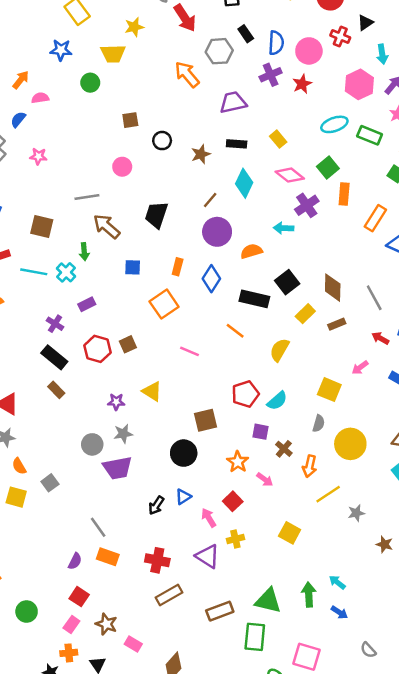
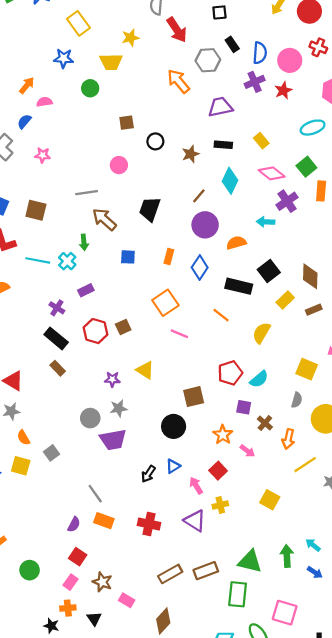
brown square: (42, 226) -> (36, 210), moved
orange square: (164, 304) -> (165, 303), moved
brown rectangle: (169, 595) -> (170, 574), moved

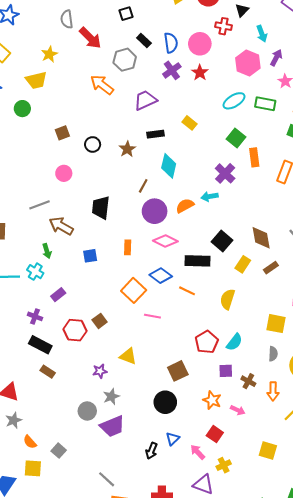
pink diamond: (272, 173) -> (165, 241), moved
orange semicircle: (236, 243) -> (185, 206), moved
blue diamond: (200, 268) -> (161, 276), moved, turned -75

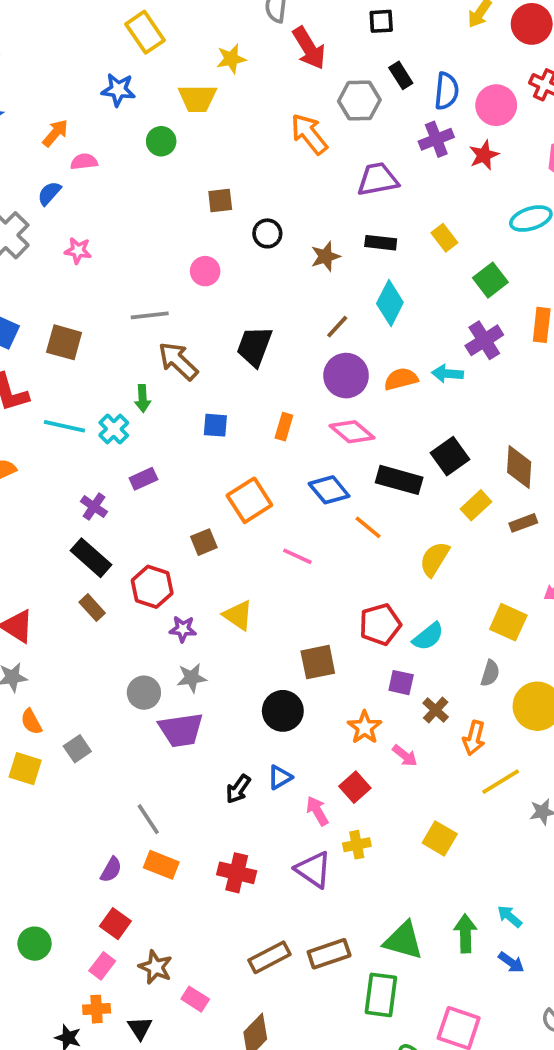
green square: (236, 138) -> (490, 280), moved
orange square: (134, 290) -> (249, 500), moved
red hexagon: (75, 330) -> (152, 587), moved

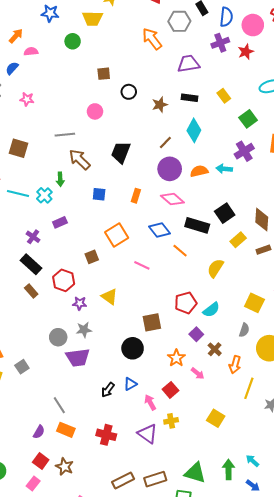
purple square: (401, 683) -> (196, 334), turned 32
yellow line: (501, 782) -> (249, 388), turned -40
brown star: (156, 967) -> (65, 467), moved

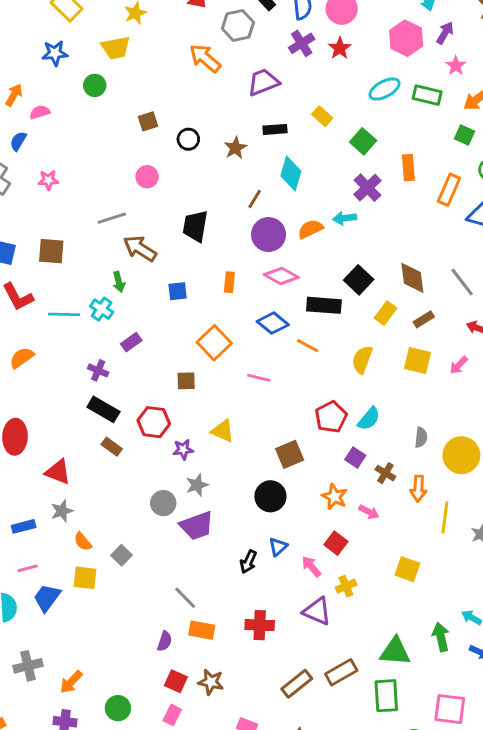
brown square: (92, 257) -> (186, 381), turned 32
yellow square: (254, 303) -> (418, 360), moved

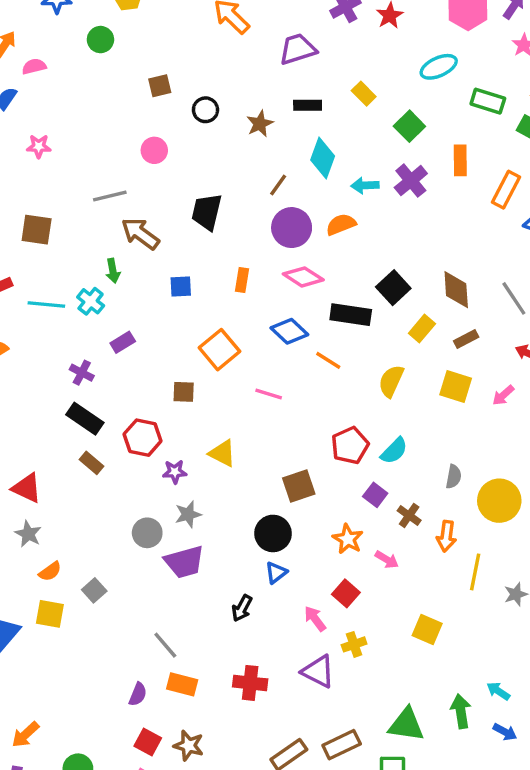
green rectangle: (427, 95) -> (488, 101), moved
cyan arrow: (345, 218) -> (365, 185), moved
gray star: (62, 511) -> (28, 534), turned -30
orange semicircle: (83, 542) -> (50, 571), turned -90
blue triangle: (278, 547) -> (276, 573), moved

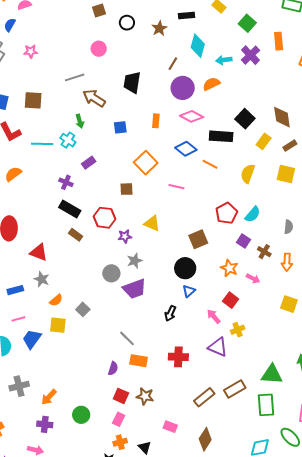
yellow square: (427, 629) -> (289, 304), moved

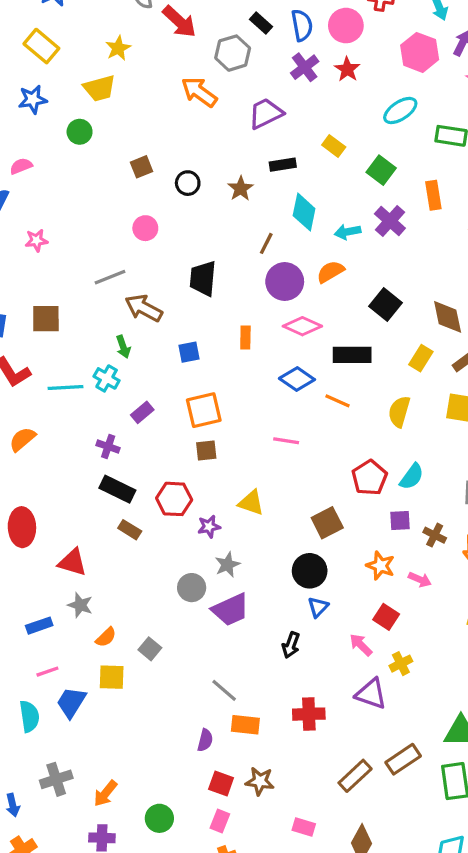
black square: (245, 119) -> (386, 305), moved
orange square: (146, 163) -> (204, 410), moved, turned 35
purple square: (243, 241) -> (400, 521), turned -32

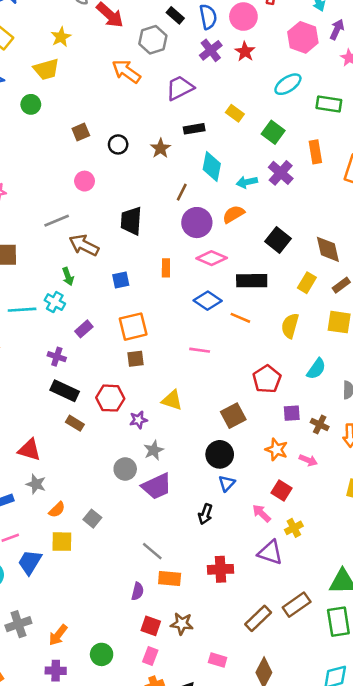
cyan semicircle: (412, 477) -> (316, 369), moved

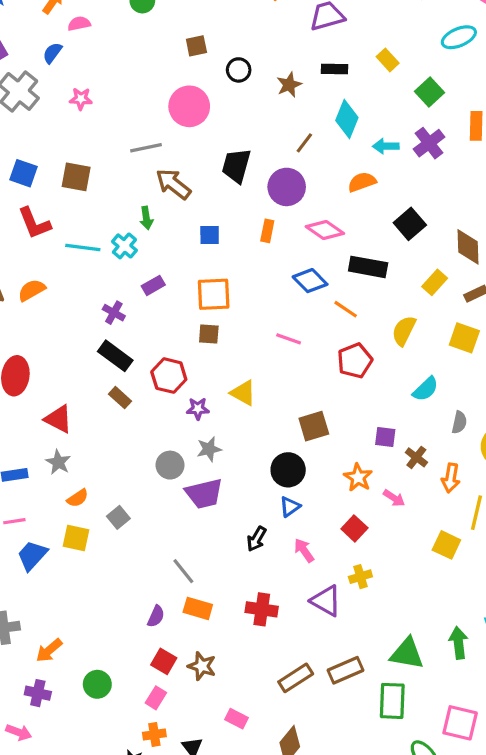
pink circle: (85, 181) -> (189, 106), size x1.6
purple circle: (197, 223) -> (287, 187), moved
red pentagon: (267, 379) -> (355, 361), moved
pink arrow: (261, 513) -> (304, 550), moved

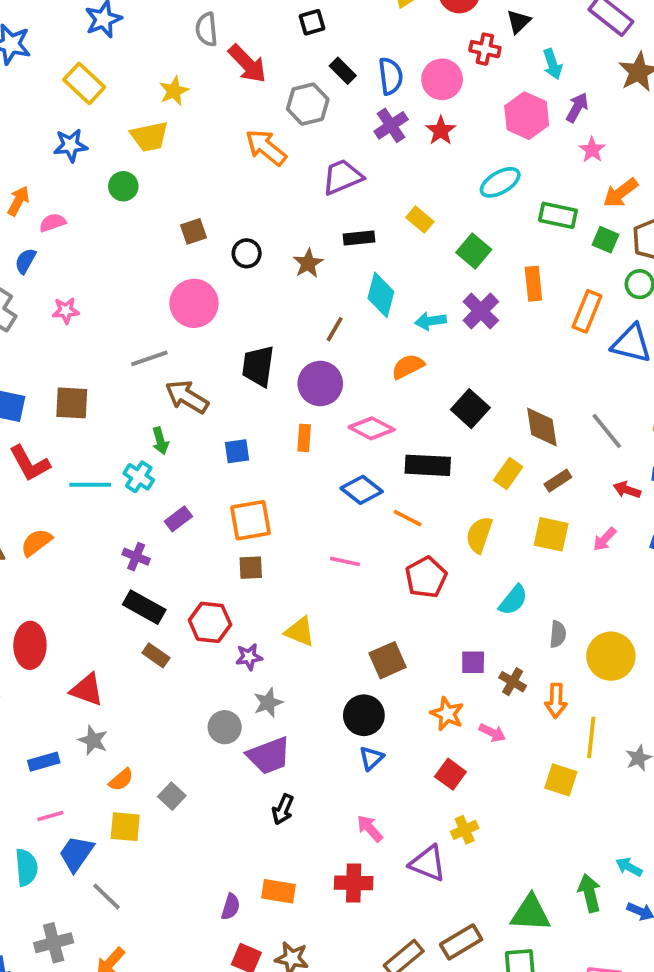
black arrow: (257, 539) -> (283, 809), moved
pink arrow: (304, 550) -> (370, 828), moved
gray line: (183, 571) -> (106, 897), moved

